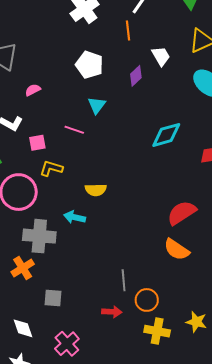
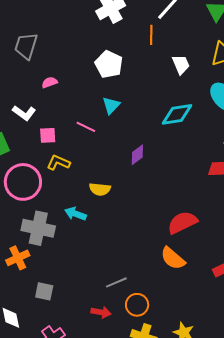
purple diamond: (136, 76) -> (137, 155), moved
cyan diamond: (166, 135) -> (177, 114), moved
gray line: (124, 280) -> (116, 282), turned 65

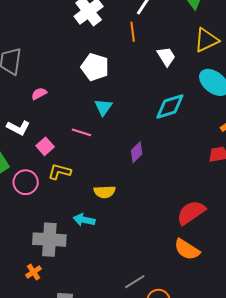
pink square: (48, 135) -> (45, 146), turned -30
pink circle: (23, 182) -> (26, 182), moved, size x0.7
orange cross: (18, 258) -> (34, 272), size x0.7

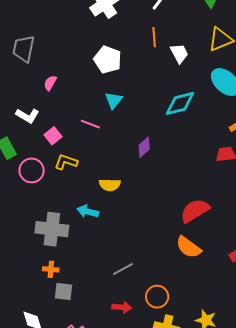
orange line: (133, 32) -> (154, 37), moved
pink semicircle: (39, 94) -> (50, 83), turned -35
orange cross: (34, 272) -> (51, 269), moved, turned 35
gray line: (135, 282) -> (123, 269), moved

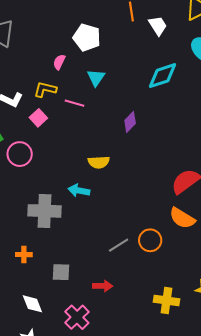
pink semicircle: (50, 83) -> (59, 62), moved
yellow L-shape: (66, 162) -> (45, 89), moved
orange cross: (51, 269) -> (24, 255), moved
orange circle: (157, 297) -> (150, 240), moved
red arrow: (122, 307) -> (103, 286), moved

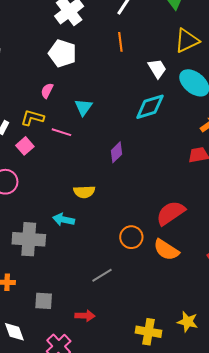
white trapezoid: (158, 26) -> (157, 69), moved
white pentagon: (87, 38) -> (62, 53), moved
orange circle: (150, 240) -> (131, 237), moved

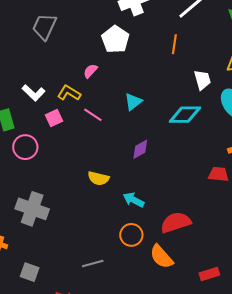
cyan triangle: (83, 107) -> (133, 102), moved
cyan arrow: (64, 220) -> (134, 200), moved

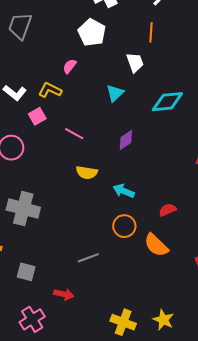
white trapezoid: (202, 80) -> (135, 62), moved
pink line: (93, 115) -> (74, 134), moved
red semicircle: (176, 222) -> (167, 210), size x0.6

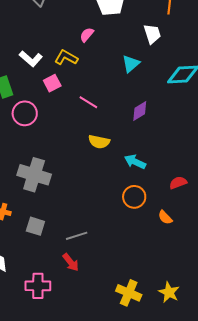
orange semicircle: (156, 245) -> (165, 217), size x0.6
gray line: (88, 258) -> (77, 236), moved
gray square: (26, 272) -> (35, 226), moved
red arrow: (64, 294) -> (71, 262), turned 36
pink cross: (32, 319) -> (38, 286), turned 30

